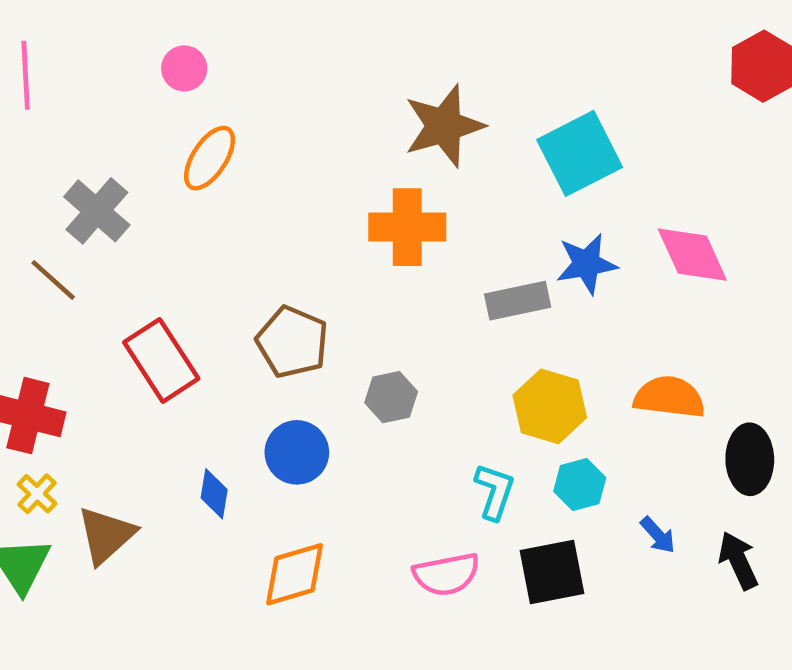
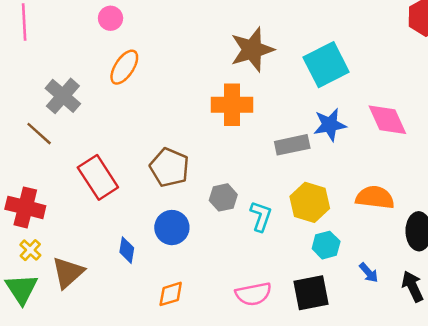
cyan L-shape: (495, 491) -> (261, 216), moved
orange diamond: (295, 574) -> (171, 294), size x0.7

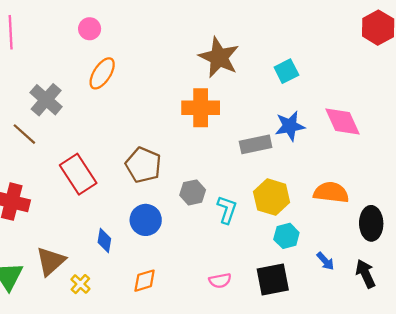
brown star: (252, 50) -> (219, 57), turned -30
cyan square: (326, 65) -> (286, 71), size x0.6
yellow cross: (30, 250) -> (80, 284), moved
pink semicircle: (253, 294) -> (220, 281), size x0.7

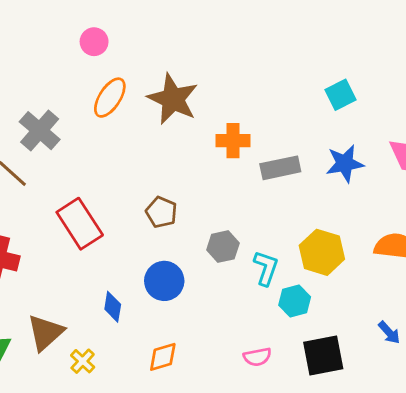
brown star: (219, 57) -> (173, 99), moved
orange cross: (201, 108) -> (233, 141), size x0.7
gray rectangle: (256, 144) -> (280, 168), moved
brown pentagon: (143, 165) -> (161, 212), size x0.7
cyan hexagon: (286, 236) -> (295, 301), moved

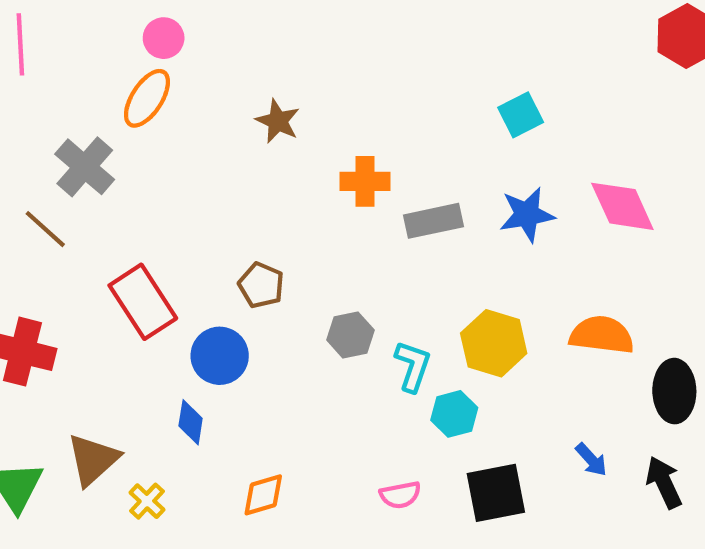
orange ellipse: (110, 98) -> (147, 98), moved
brown star: (173, 99) -> (278, 121), size x0.6
blue circle: (164, 281) -> (220, 356), moved

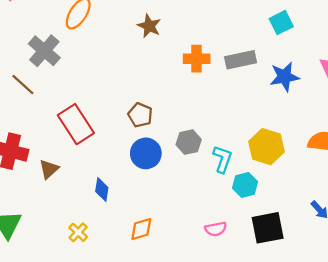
gray rectangle: (433, 221) -> (241, 60), moved
blue circle: (220, 356) -> (146, 153), moved
brown triangle: (93, 460) -> (49, 169), moved, size x0.7

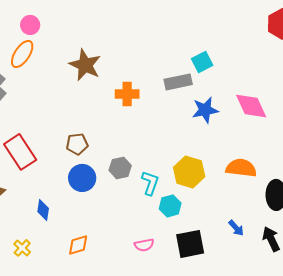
brown star: (149, 26) -> (85, 65), size x1.5
gray rectangle: (241, 60) -> (178, 82), moved
brown pentagon: (140, 115) -> (77, 144), turned -30

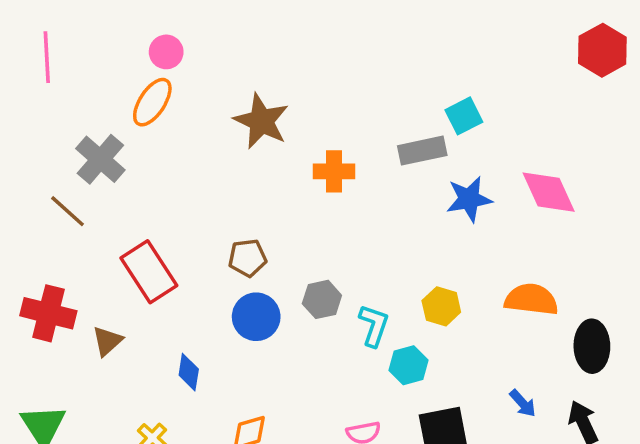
yellow hexagon: (189, 172) -> (441, 306), size x0.7

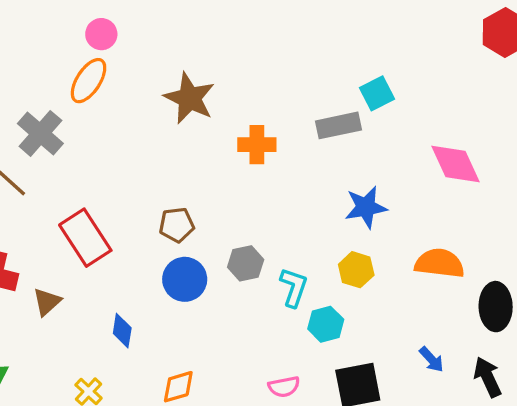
blue star: (469, 199) -> (366, 207), moved

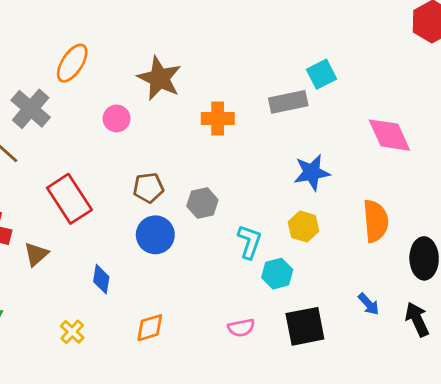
pink circle: (101, 34) -> (117, 118), moved
gray hexagon: (246, 263) -> (202, 203), moved
orange semicircle: (440, 263) -> (376, 221), turned 78

